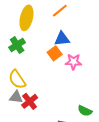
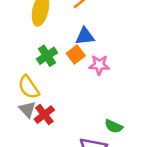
green cross: (17, 45) -> (47, 56), moved
gray triangle: (16, 97) -> (27, 109), turned 40

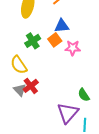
gray triangle: (27, 109) -> (20, 90), moved
green semicircle: (114, 126) -> (84, 95), turned 32

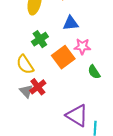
orange square: (55, 40) -> (63, 57), moved, size x1.5
green semicircle: (84, 95) -> (94, 72), moved
purple triangle: (68, 113) -> (77, 115), turned -40

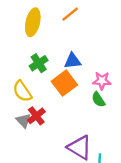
blue triangle: (71, 23) -> (73, 61), moved
pink star: (82, 47) -> (102, 81), moved

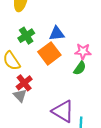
green semicircle: (98, 99) -> (80, 68), turned -112
gray triangle: (23, 121) -> (20, 95), moved

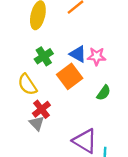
blue triangle: (57, 34) -> (78, 54), turned 35
pink star: (83, 51) -> (97, 56), moved

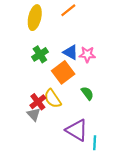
yellow semicircle: (27, 85) -> (53, 99), moved
green semicircle: (104, 93) -> (87, 93), moved, turned -72

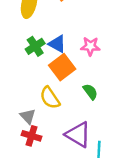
blue triangle: (70, 52) -> (57, 44), moved
red cross: (38, 102) -> (32, 136), moved, turned -35

